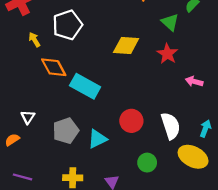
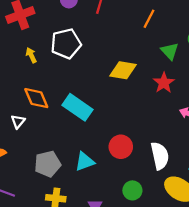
orange diamond: (54, 67) -> (36, 98), moved
white triangle: (28, 117) -> (18, 122), moved
gray pentagon: (66, 131) -> (48, 164), moved

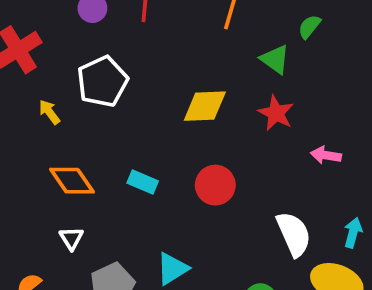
cyan rectangle: (78, 107) -> (143, 182), size x0.6
white triangle: (18, 122) -> (71, 238), moved
red circle: (121, 147) -> (215, 185), moved

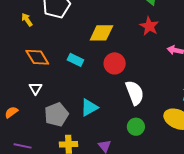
yellow diamond: (205, 106) -> (101, 33), moved
white semicircle: (294, 234) -> (135, 93), moved

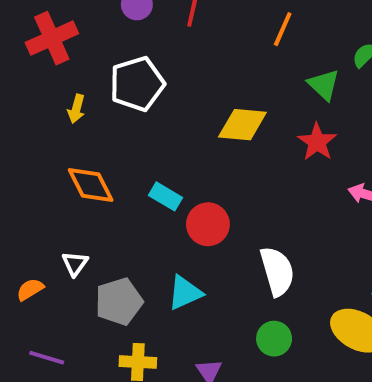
yellow arrow: (27, 20) -> (76, 109), turned -136
yellow diamond: (101, 33) -> (242, 125), moved
red circle: (115, 63) -> (208, 224), moved
white triangle: (35, 88) -> (75, 264), moved

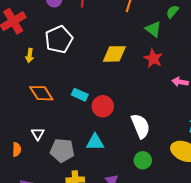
orange semicircle: (30, 289) -> (17, 149), turned 128
cyan triangle: (185, 293) -> (95, 142), turned 30
gray pentagon: (119, 302) -> (62, 150), turned 30

